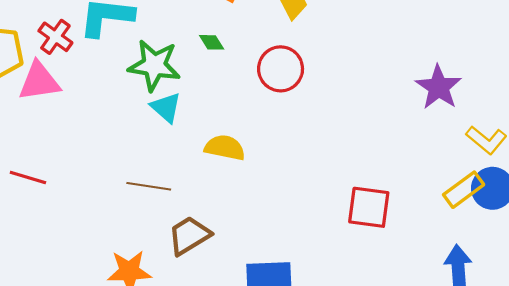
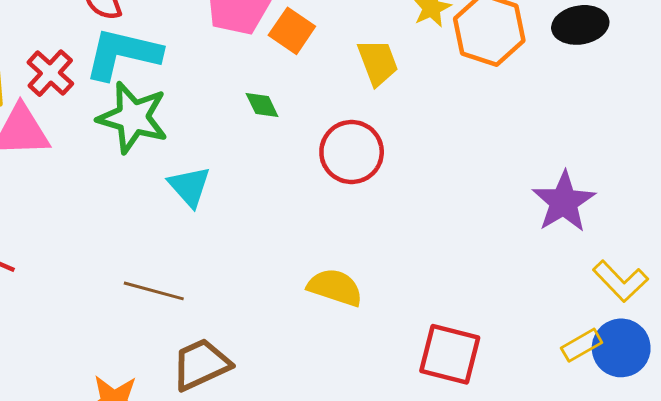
green star: (154, 65) -> (133, 118), moved
yellow semicircle: (225, 148) -> (335, 287), moved
yellow rectangle: (464, 190) -> (582, 345), size x0.7

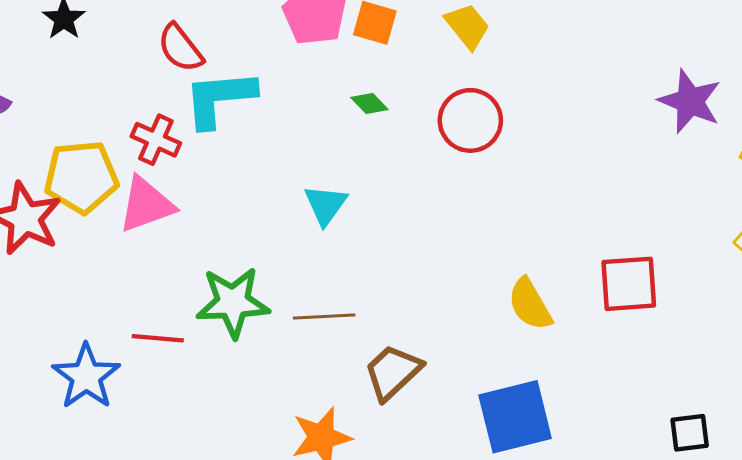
green star: (133, 118) -> (233, 302), moved
cyan triangle: (190, 186) -> (326, 205), turned 36
yellow semicircle: (335, 287) -> (530, 304), moved, turned -120

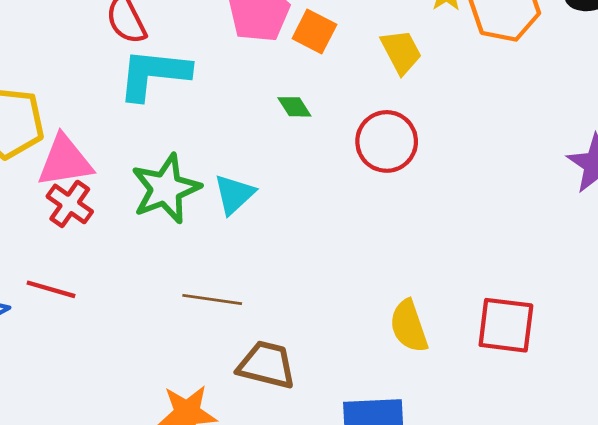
red cross: (156, 140) -> (70, 204), moved
green star: (233, 302) -> (166, 189), moved, turned -30
brown trapezoid: (393, 372) -> (267, 365), turned 46

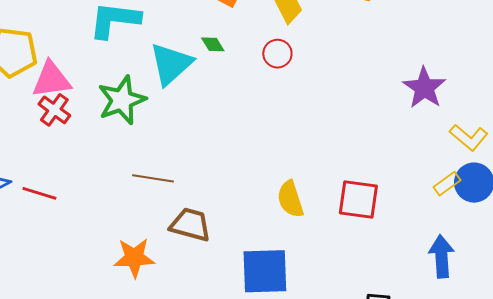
red circle: (387, 141) -> (277, 54), moved, size x0.7
cyan triangle: (234, 194) -> (171, 64), moved, size x1.5
red line: (51, 289) -> (39, 193), moved

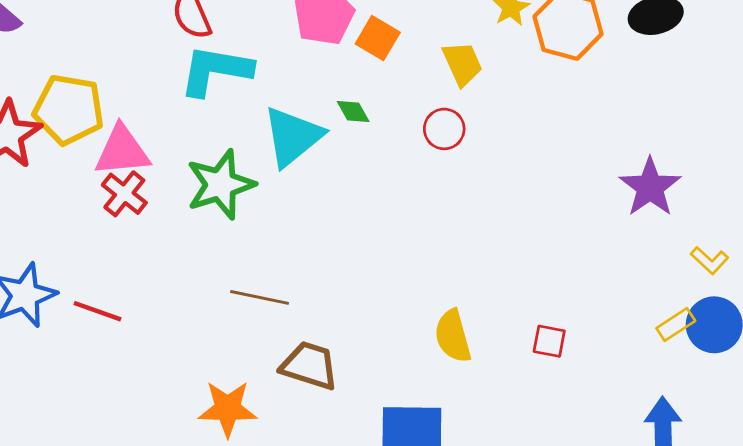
yellow L-shape: (469, 137) -> (710, 260), size x0.7
red square: (358, 199) -> (549, 341), size x0.6

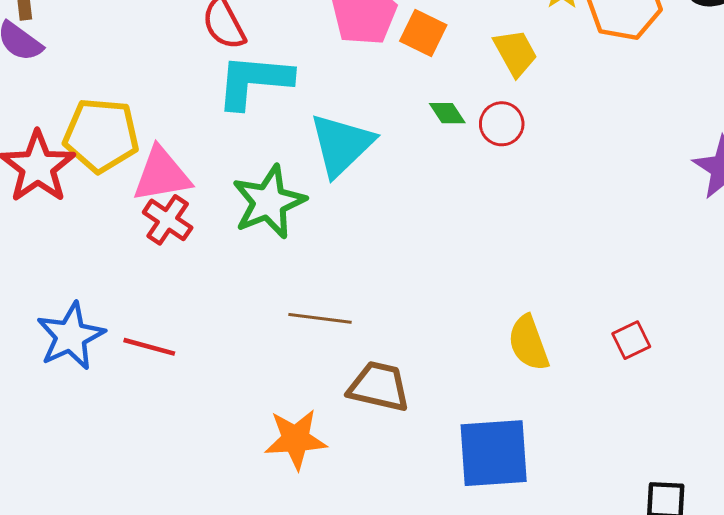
green diamond: (353, 112) -> (447, 113), moved
red square: (549, 341) -> (631, 340), turned -32

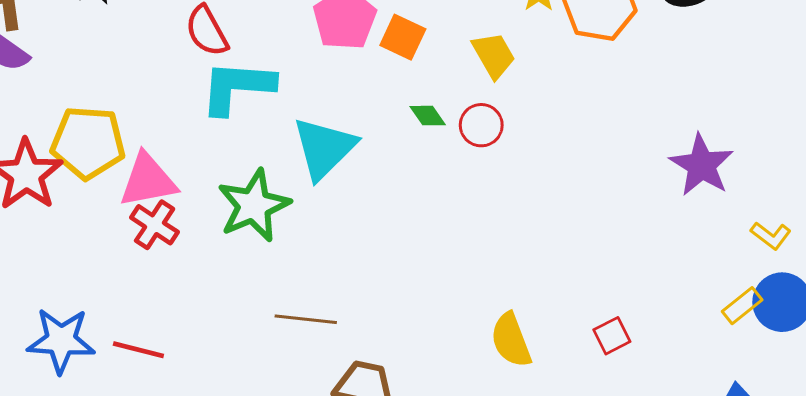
blue star: (71, 336) -> (61, 340), turned 30

